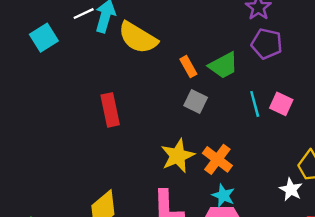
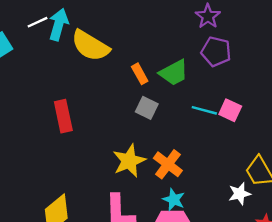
cyan line: (255, 104) -> (204, 110), turned -60
white star: (291, 189) -> (240, 194), turned 30

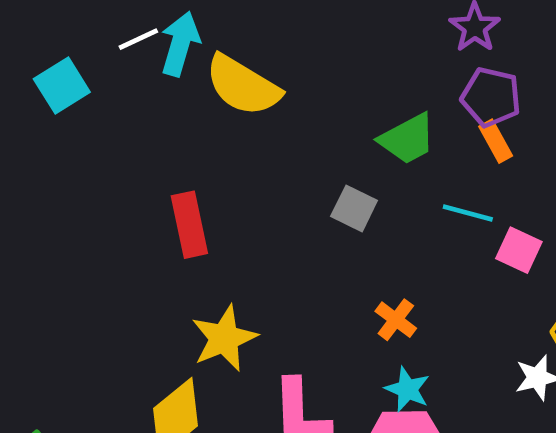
orange rectangle: (140, 74) -> (496, 141), moved
pink square: (230, 110) -> (519, 250), moved
yellow star: (129, 161) -> (224, 338), moved
orange cross: (168, 164) -> (396, 320), size x0.7

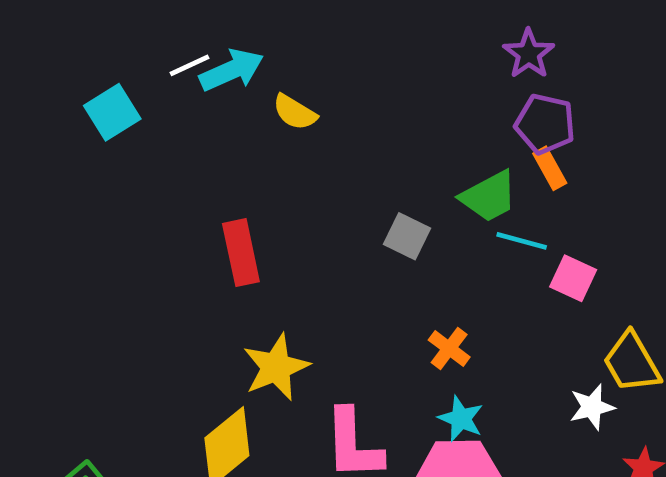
cyan arrow: (180, 44) -> (232, 70), turned 50
yellow semicircle: (243, 85) -> (295, 112), size x0.6
green trapezoid: (407, 139) -> (489, 196), moved

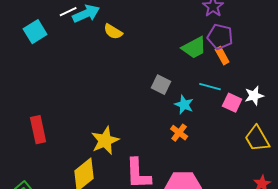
green trapezoid: (489, 196) -> (194, 48), moved
red rectangle: (241, 253) -> (38, 130), moved
white star: (592, 407) -> (254, 96), moved
cyan star: (461, 419) -> (184, 105), moved

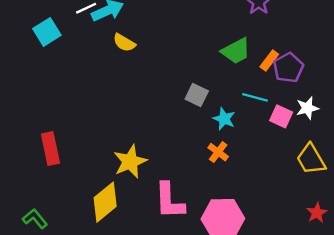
yellow semicircle: (113, 32) -> (124, 43), moved
purple pentagon: (220, 37) -> (288, 68), moved, turned 30
orange rectangle: (222, 56) -> (269, 60), turned 66

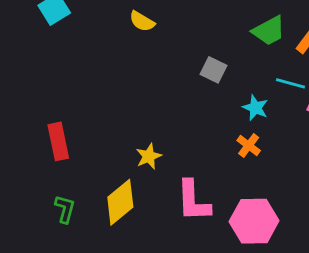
gray square: (197, 95) -> (214, 70), moved
yellow star: (130, 162) -> (149, 156), size x0.7
green L-shape: (35, 219) -> (65, 209), moved, turned 55

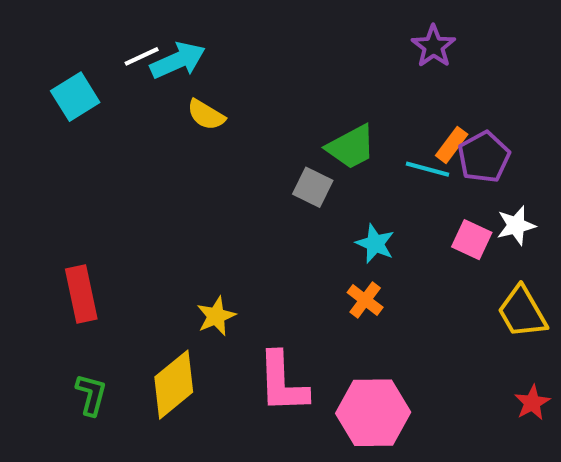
green trapezoid: (269, 31) -> (351, 147), moved
cyan line: (290, 83) -> (427, 169), moved

